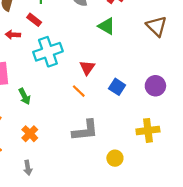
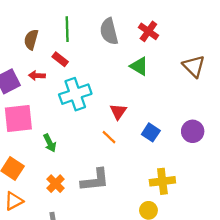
gray L-shape: (85, 130) -> (95, 180), moved
yellow cross: (148, 130) -> (162, 181), moved

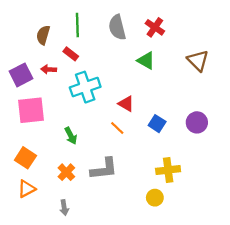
red triangle: (118, 112) -> (126, 104), turned -35
green arrow: (50, 143) -> (71, 136), moved

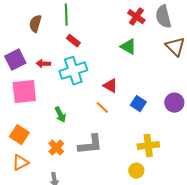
gray semicircle: (117, 27) -> (163, 17), moved
red rectangle: (71, 54) -> (73, 41), moved
red arrow: (49, 69) -> (43, 64), moved

